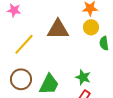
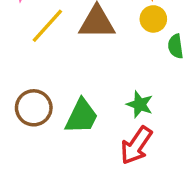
yellow line: (24, 44) -> (47, 26), moved

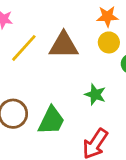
green star: (140, 104) -> (95, 95), moved

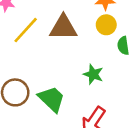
green trapezoid: (51, 121) -> (52, 99), turned -72

